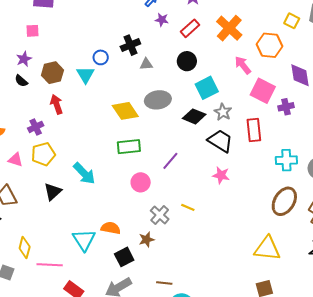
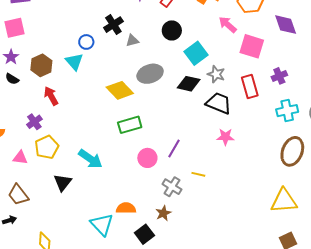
pink square: (32, 31) -> (14, 28), size x1.5
purple cross: (286, 107) -> (279, 76), moved
purple line: (170, 161) -> (174, 149), moved

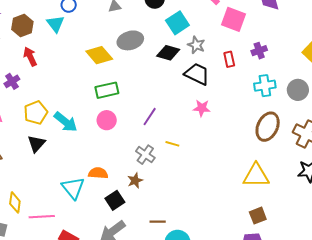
red rectangle: (250, 86) -> (229, 59), size x0.7
yellow pentagon: (47, 147) -> (36, 113), moved
pink circle: (147, 158) -> (107, 120), moved

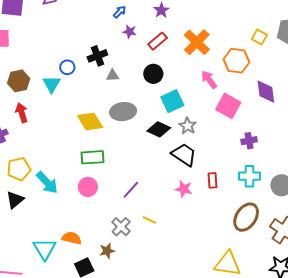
red rectangle: (229, 59) -> (212, 180), moved

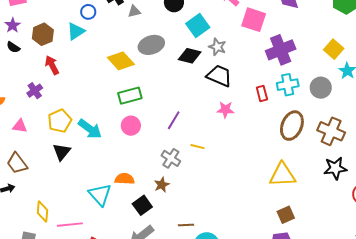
cyan triangle: (51, 84) -> (76, 31), turned 36
purple cross: (249, 141) -> (281, 50), size x1.8
red rectangle: (212, 180) -> (262, 93), moved

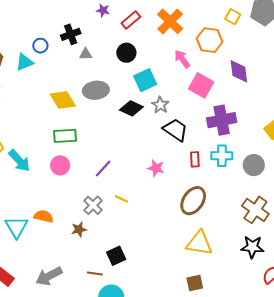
black trapezoid: (219, 76) -> (175, 130), moved
brown ellipse: (292, 126) -> (193, 201), moved
black square: (142, 205) -> (116, 256), moved

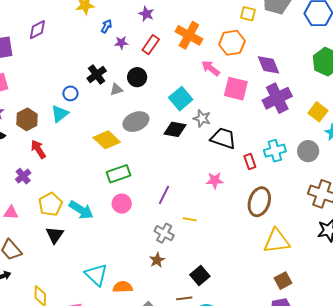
black circle: (126, 53) -> (137, 77), moved
purple cross: (222, 120) -> (277, 98), moved
orange semicircle: (44, 216) -> (123, 287), moved

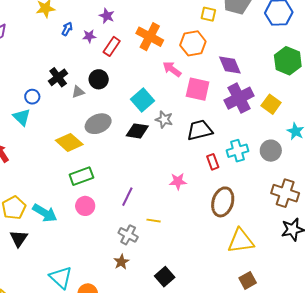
purple star: (121, 43) -> (89, 36), moved
yellow square: (318, 112) -> (271, 104), moved
cyan triangle: (60, 114) -> (22, 117), turned -36
black trapezoid: (223, 138) -> (200, 130), moved, turned -32

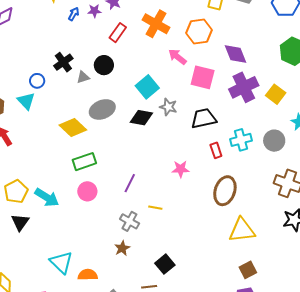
purple star: (89, 36) -> (94, 11), moved

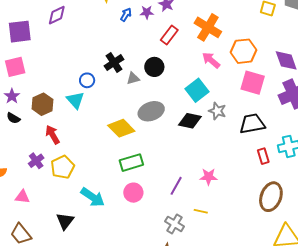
orange hexagon: (199, 31) -> (243, 51), moved
pink arrow: (177, 57) -> (211, 60), moved
pink star: (181, 169) -> (209, 177), moved
yellow pentagon: (16, 191) -> (63, 167), moved

